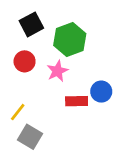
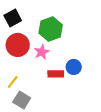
black square: (31, 24) -> (13, 18), moved
red circle: (25, 61) -> (18, 45), size x1.5

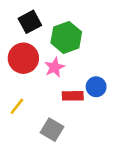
black square: (13, 18) -> (30, 22), moved
gray square: (22, 100) -> (52, 130), moved

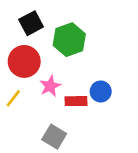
pink star: (55, 67) -> (50, 86), moved
yellow line: (17, 106) -> (13, 98), moved

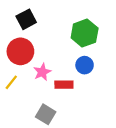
green hexagon: (69, 40) -> (85, 33), moved
blue circle: (101, 91) -> (85, 65), moved

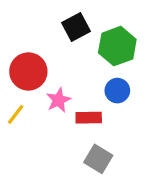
black square: (26, 19) -> (76, 27), moved
gray square: (46, 114) -> (98, 159), moved

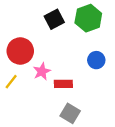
green hexagon: (117, 46) -> (88, 18), moved
blue circle: (117, 91) -> (96, 60), moved

